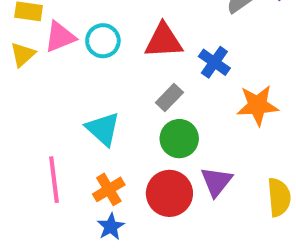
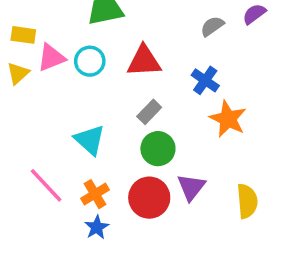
blue cross: (214, 62) -> (205, 80), moved
orange star: (257, 105) -> (228, 119), turned 30
pink line: (54, 180) -> (46, 185), turned -36

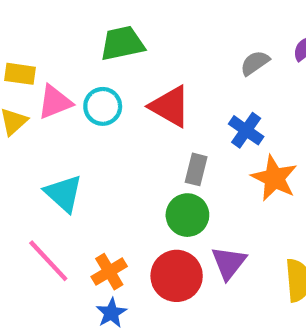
red triangle: (144, 61) -> (170, 106), turned 33
gray rectangle: (149, 112) -> (196, 169), moved, turned -30
cyan triangle: (90, 140) -> (64, 193), moved

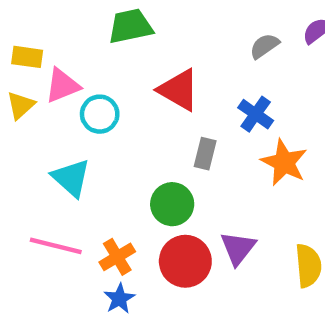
cyan circle: (103, 106) -> (100, 114), moved
green circle: (187, 215) -> (172, 204), moved
pink line: (48, 261) -> (56, 246), turned -33

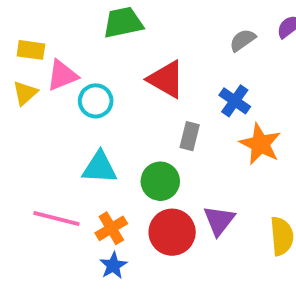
cyan triangle: (71, 178) -> (100, 168), moved, turned -39

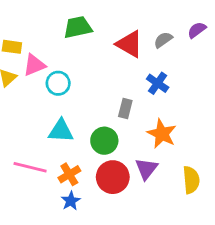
red triangle: (166, 79) -> (130, 44), moved
orange star: (260, 144) -> (162, 134), moved

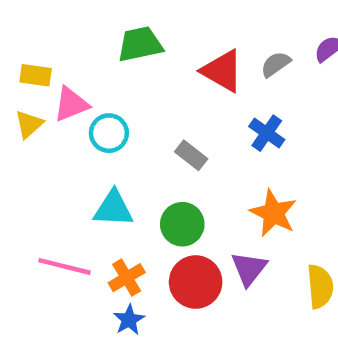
gray rectangle: (125, 108) -> (191, 155), moved, turned -66

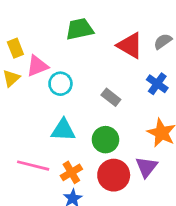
yellow rectangle: (36, 75) -> (15, 48), turned 60

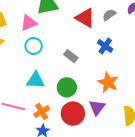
pink triangle: (37, 66) -> (29, 23), moved

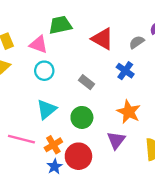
gray semicircle: (109, 15) -> (137, 42), moved
pink triangle: (29, 23) -> (39, 44), turned 42
cyan triangle: (36, 80) -> (47, 109), turned -42
red circle: (73, 114) -> (78, 156), moved

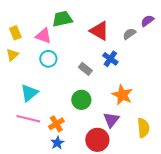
blue cross: (125, 71) -> (110, 59), moved
cyan triangle: (47, 109) -> (29, 93), moved
red circle: (78, 156) -> (97, 140), moved

